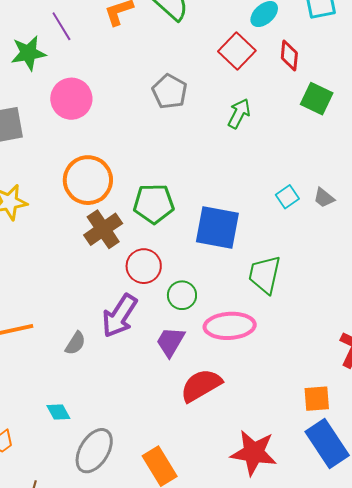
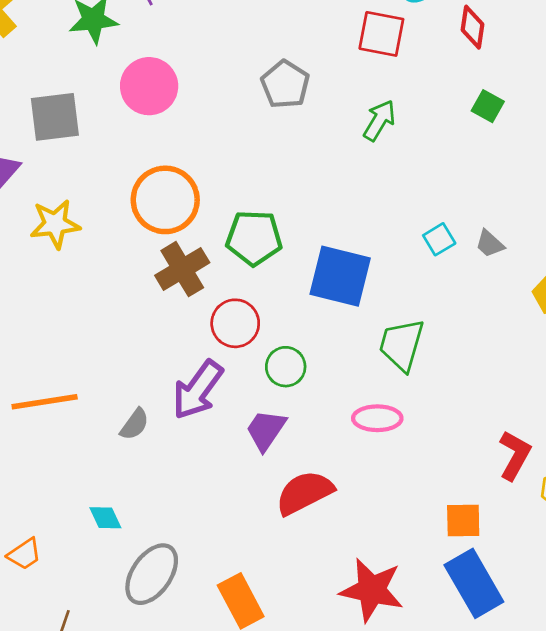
red square: (237, 51) -> (381, 34), turned -36
red diamond: (289, 55) -> (473, 27), moved
green square: (317, 99) -> (488, 106), size x0.7
pink ellipse: (230, 326) -> (377, 418), moved, size x0.7

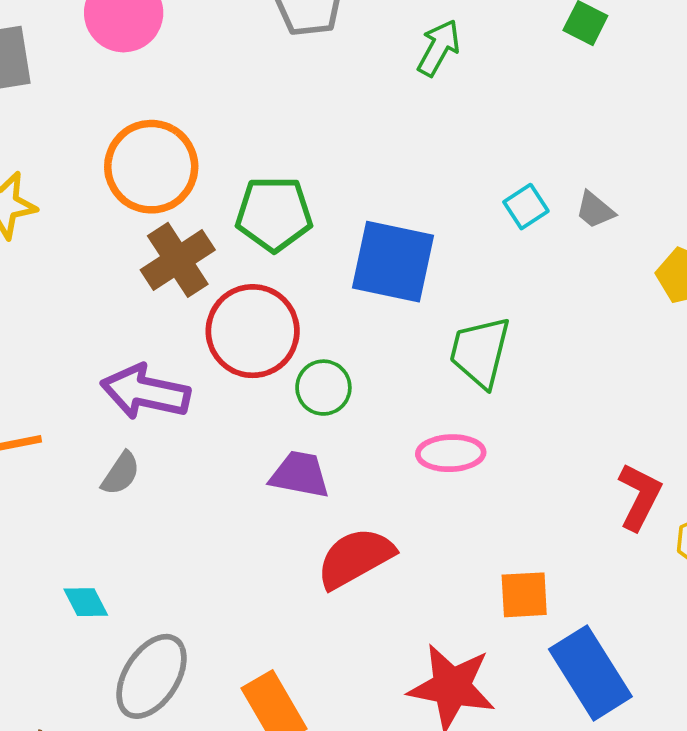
red circle: (235, 323) -> (253, 331), size x1.4
purple arrow: (198, 390) -> (145, 392), moved, turned 68
purple trapezoid: (266, 430) -> (300, 475), turned 69
orange square: (463, 520) -> (524, 595), moved

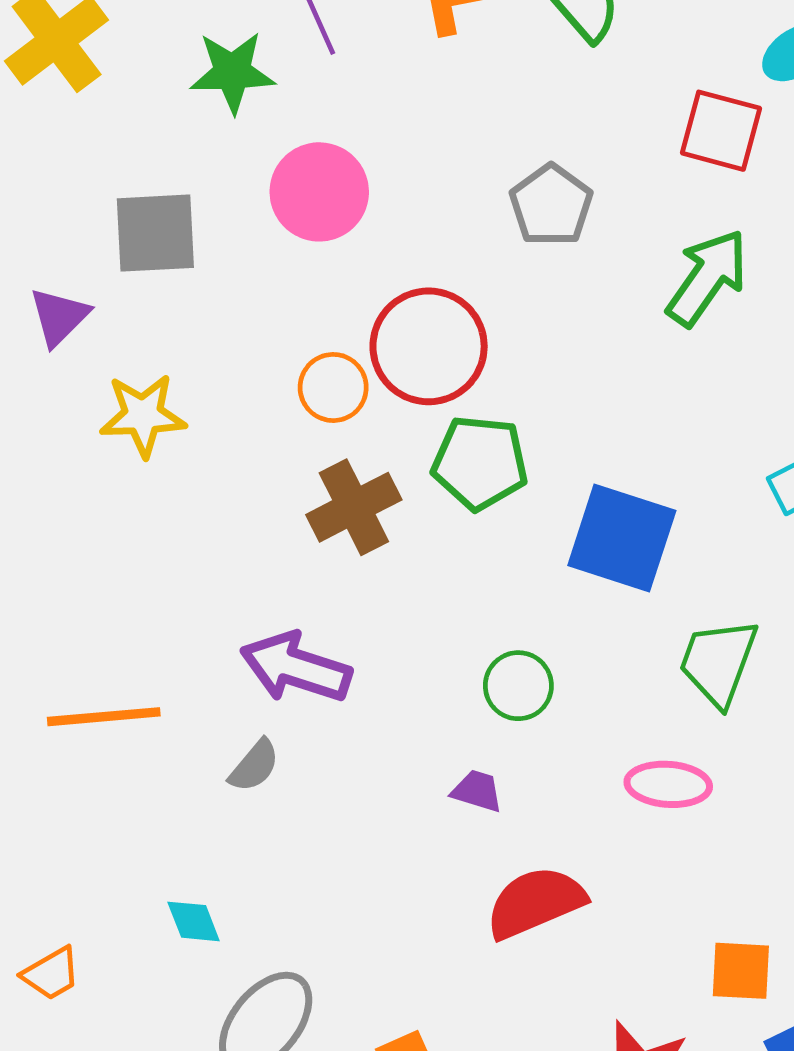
green arrow: (439, 48) -> (707, 278), size x1.4
orange circle: (151, 167) -> (333, 387), size x0.6
red circle: (253, 331) -> (429, 346), moved
purple trapezoid: (300, 475) -> (477, 791), size x0.7

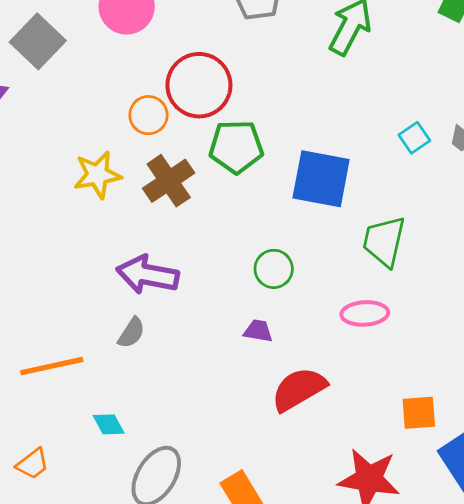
gray square: (155, 233) -> (38, 41), turned -36
yellow star: (143, 415) -> (97, 175), moved
orange line: (104, 717) -> (52, 366), moved

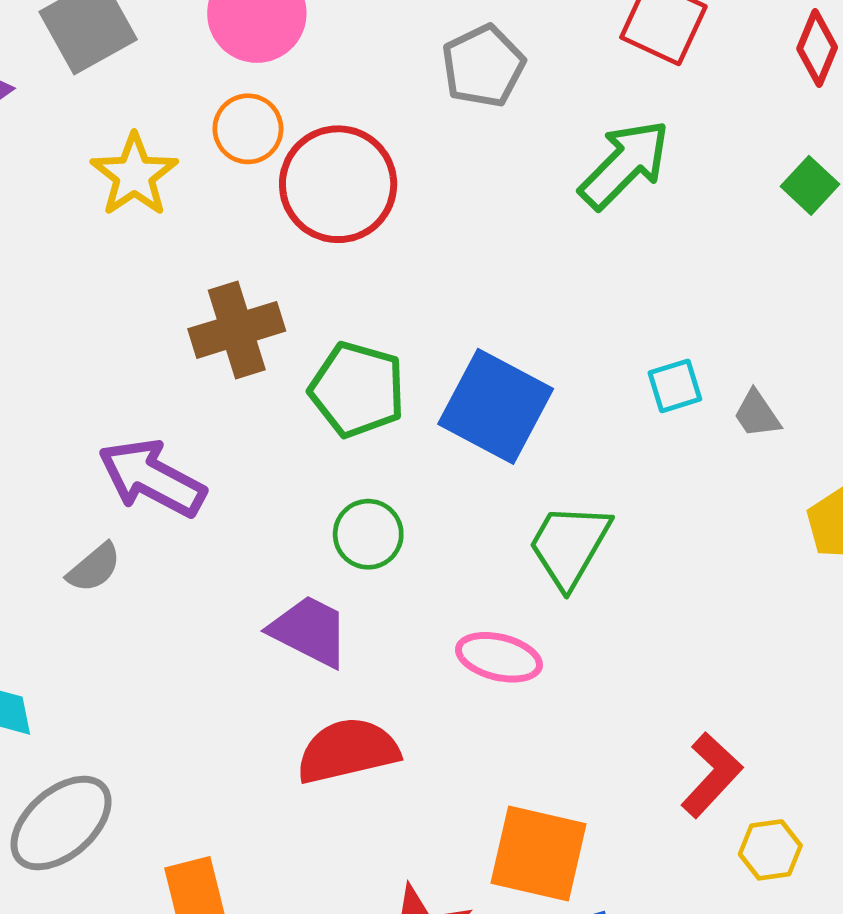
orange circle: (148, 115) -> (248, 129), moved
green pentagon: (236, 147) -> (357, 390), moved
yellow star: (97, 175) -> (134, 175), moved, turned 30
purple trapezoid: (258, 331) -> (309, 631), size x1.6
orange square: (419, 413) -> (538, 854), size x1.5

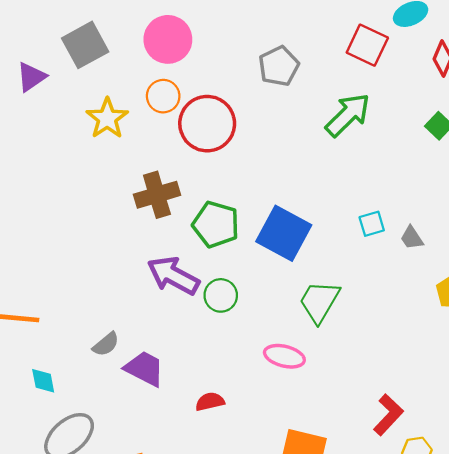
purple arrow: (152, 478) -> (173, 276), moved
gray semicircle: (94, 568) -> (106, 344), moved
purple trapezoid: (309, 631) -> (144, 369), moved
red semicircle: (348, 751) -> (210, 402), size x0.6

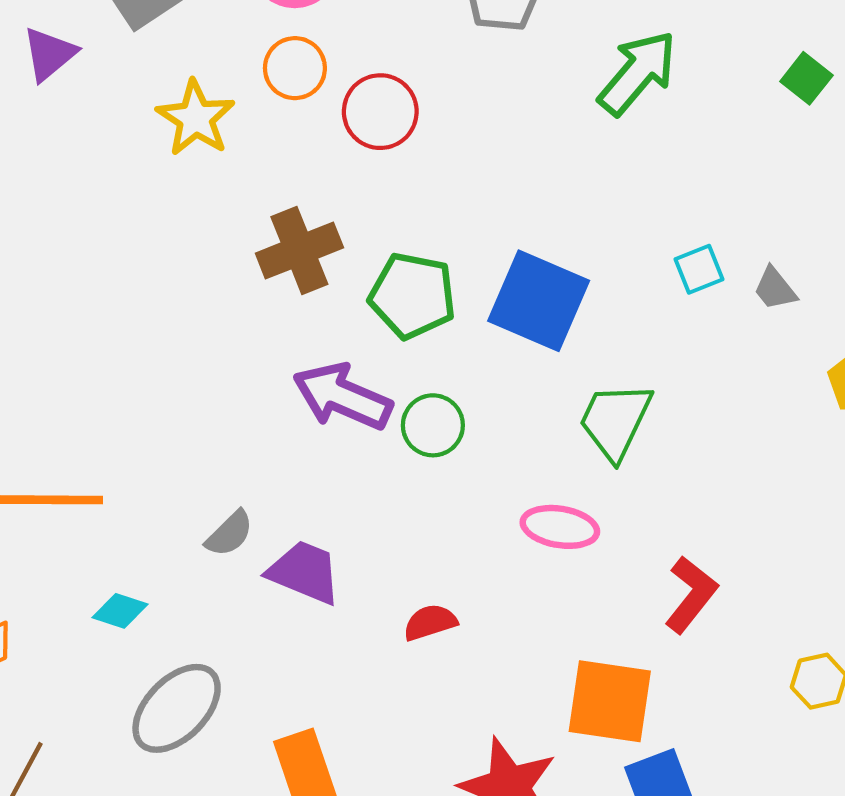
red circle: (207, 124) -> (380, 112), size x0.7
cyan diamond: (43, 381) -> (120, 611), turned -56
red L-shape: (388, 415) -> (691, 594), moved

